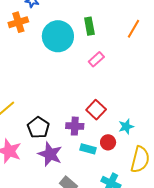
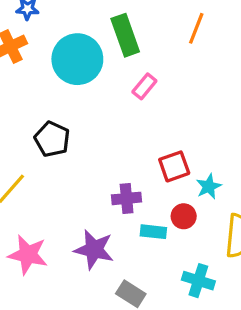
green rectangle: (89, 26) -> (125, 35), size x1.4
red square: (96, 110) -> (174, 166), moved, turned 36
black pentagon: (38, 128) -> (52, 139), moved

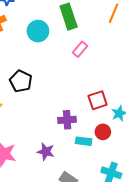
cyan circle: (77, 59) -> (38, 31), size x0.7
purple star: (94, 250) -> (46, 152), size x0.7

